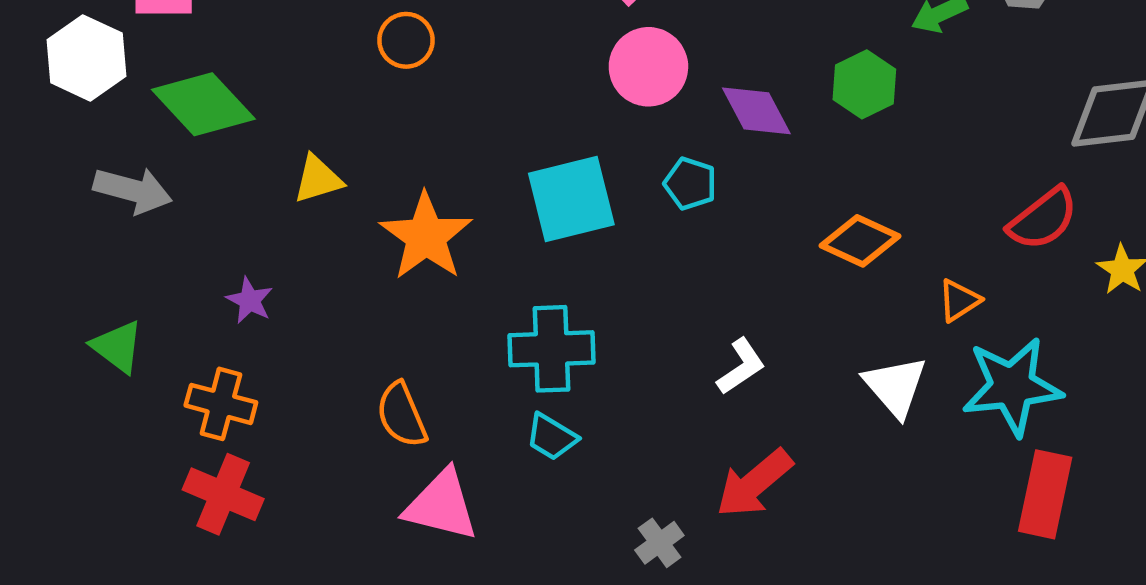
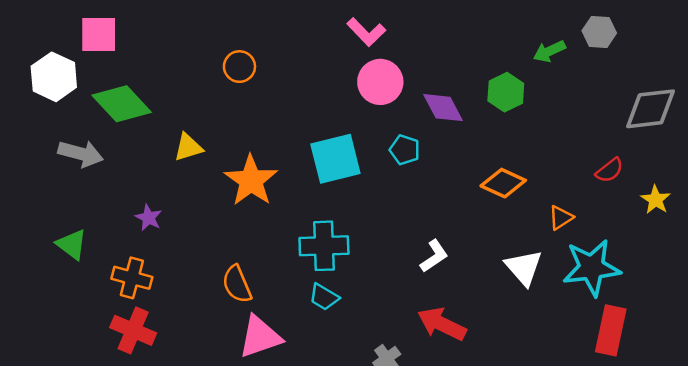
red semicircle: (1043, 219) -> (610, 170), size x0.7
red arrow: (754, 483) -> (442, 324), turned 66
pink triangle: (441, 505) -> (260, 337), turned -33

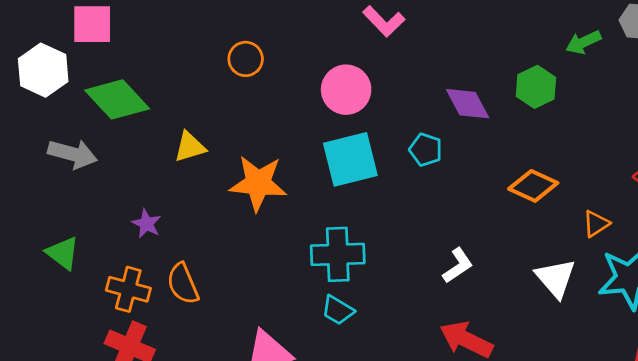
pink circle: (380, 82) -> (346, 90), moved
orange star: (251, 181) -> (258, 183), turned -30
orange semicircle: (237, 284) -> (183, 284), moved

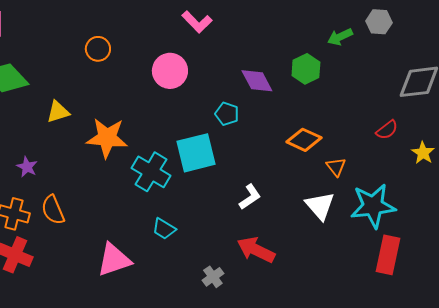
cyan square: (350, 159) -> (196, 153), moved
orange triangle: (596, 224) -> (336, 167), moved, turned -35
cyan cross: (338, 254) -> (151, 172), moved, turned 33

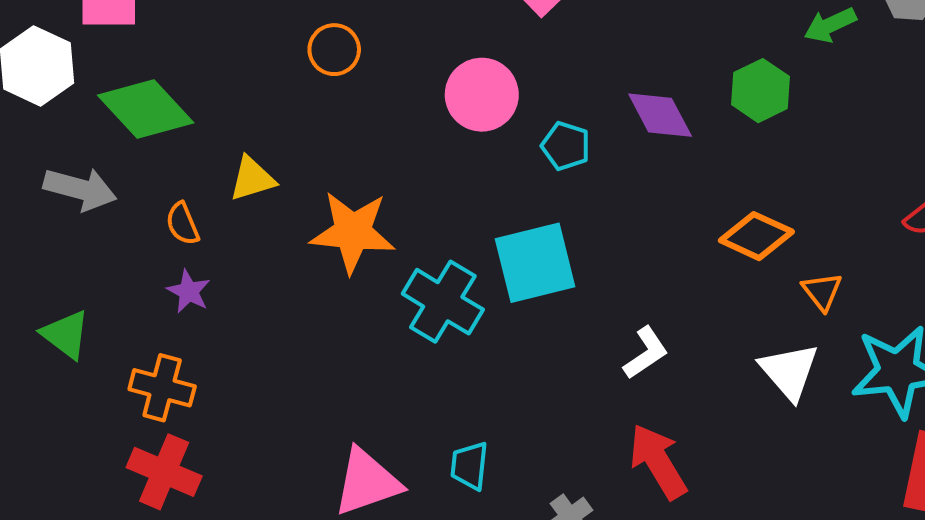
cyan pentagon: (227, 114) -> (566, 146), moved
orange semicircle: (53, 210) -> (183, 224), moved, size x0.7
cyan trapezoid: (164, 229) -> (469, 466), moved, turned 65
red arrow: (256, 250) -> (658, 462), turned 33

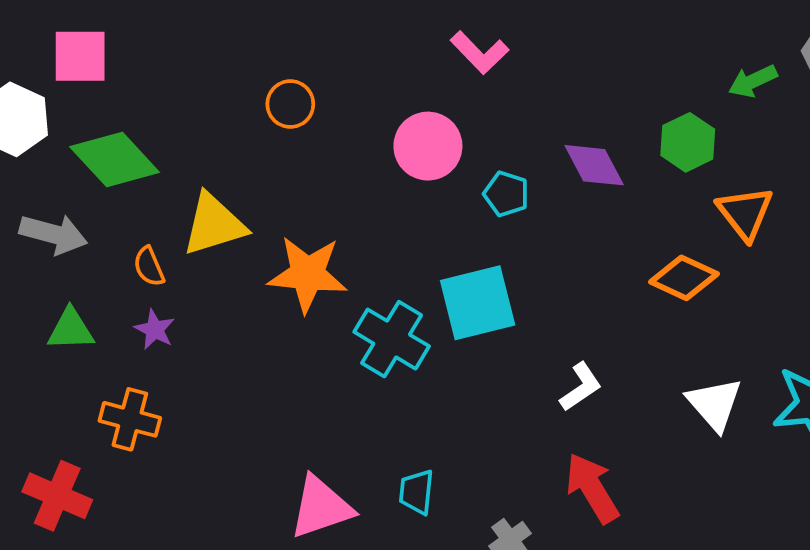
yellow triangle: (252, 179) -> (214, 224), size x1.5
orange triangle: (822, 291) -> (745, 213), moved, size x1.5
green triangle: (66, 334) -> (71, 330), moved, turned -39
red cross: (164, 472) -> (57, 496), moved

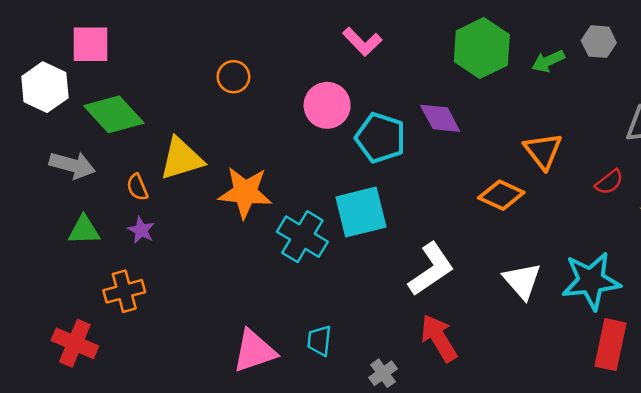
green hexagon: (688, 142) -> (482, 48), moved, size x1.5
cyan pentagon: (506, 194) -> (380, 138), size x1.6
white L-shape: (581, 387) -> (431, 269), size x1.6
orange cross: (130, 419) -> (124, 291), turned -30

